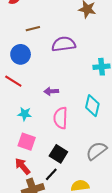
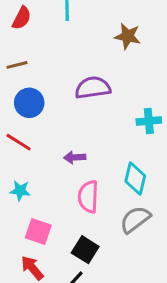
brown line: (33, 29) -> (17, 65), moved
cyan star: (25, 114) -> (20, 191), moved
gray semicircle: (96, 151) -> (135, 219), moved

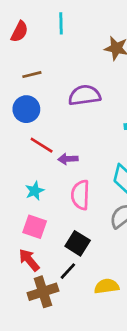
brown line: (17, 65) -> (32, 75), moved
red line: (19, 142) -> (42, 145), moved
cyan star: (20, 191) -> (35, 191), moved, turned -30

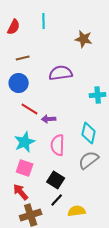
cyan star: (35, 191) -> (25, 142), size x1.5
black line: (68, 271) -> (57, 200), moved

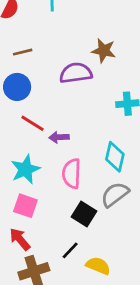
brown star: (84, 39) -> (104, 51), moved
black square: (56, 180) -> (84, 214), moved
yellow semicircle: (77, 211) -> (98, 266), turned 30

